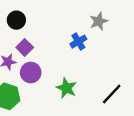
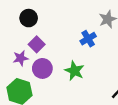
green star: (66, 88) -> (74, 71), moved

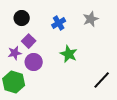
blue cross: (88, 39) -> (59, 23), moved
green star: (74, 71) -> (69, 54), moved

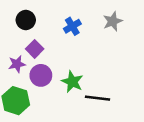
green star: (69, 54) -> (72, 82), moved
black line: (102, 80) -> (98, 98), moved, turned 54

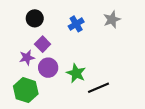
black line: (98, 98) -> (99, 88), turned -30

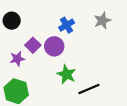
black circle: (35, 18) -> (12, 21), moved
purple circle: (48, 68) -> (54, 46), moved

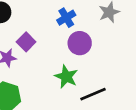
purple circle: (54, 46) -> (80, 43), moved

